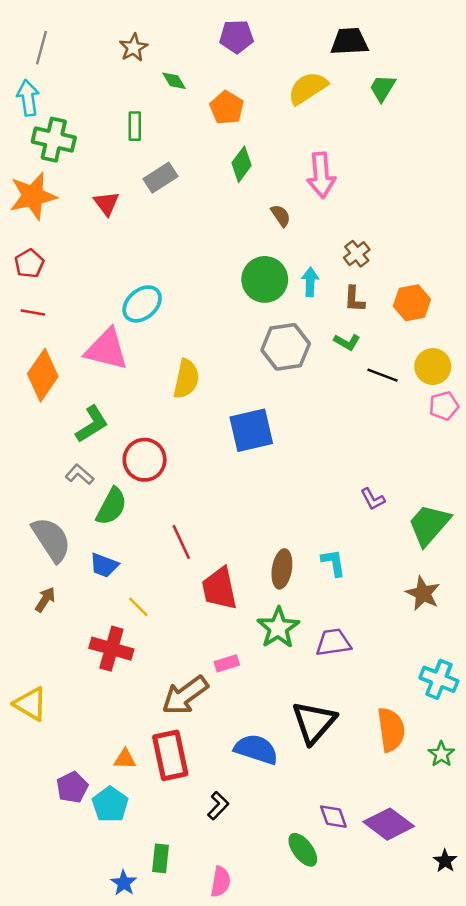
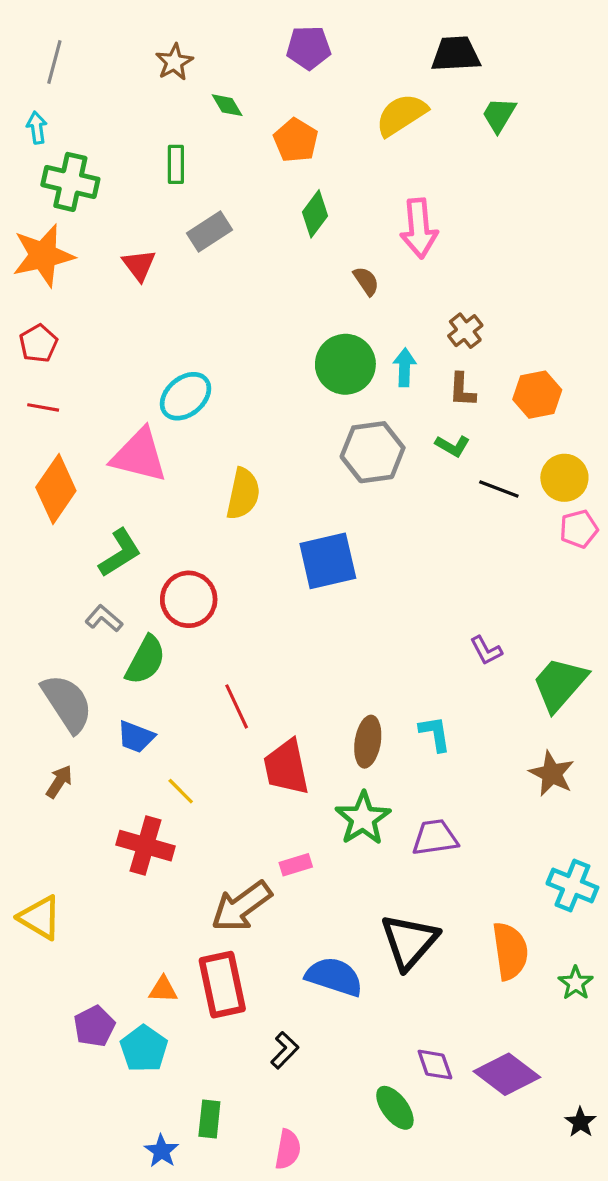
cyan arrow: (28, 98) -> (37, 128), size x0.7

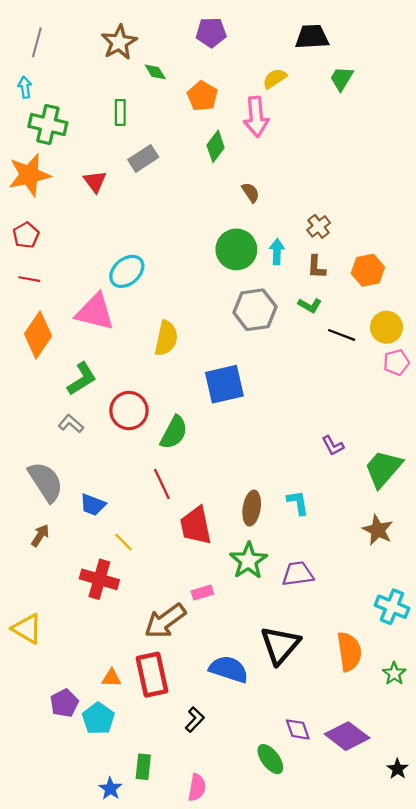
brown star: (174, 62) -> (119, 42), size x1.4
yellow semicircle: (401, 115) -> (275, 78), size x0.7
pink arrow: (419, 228) -> (256, 117), moved
green semicircle: (146, 660) -> (174, 432), moved

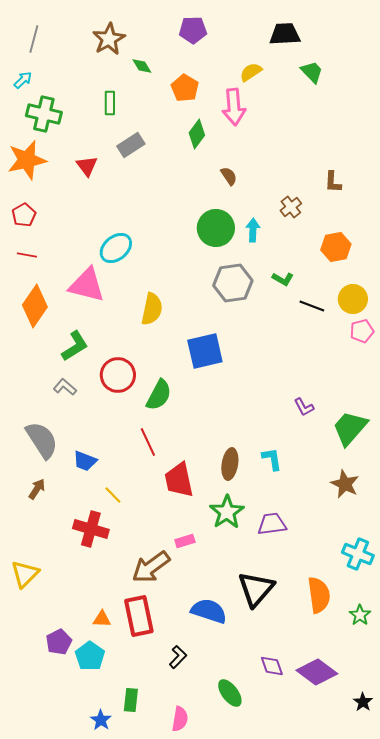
green trapezoid: (342, 78) -> (312, 72), turned 105
cyan arrow: (25, 87) -> (23, 80), turned 54
brown L-shape: (316, 267) -> (333, 182), moved
yellow triangle: (27, 629) -> (25, 574), turned 44
green ellipse: (270, 759) -> (230, 693), moved

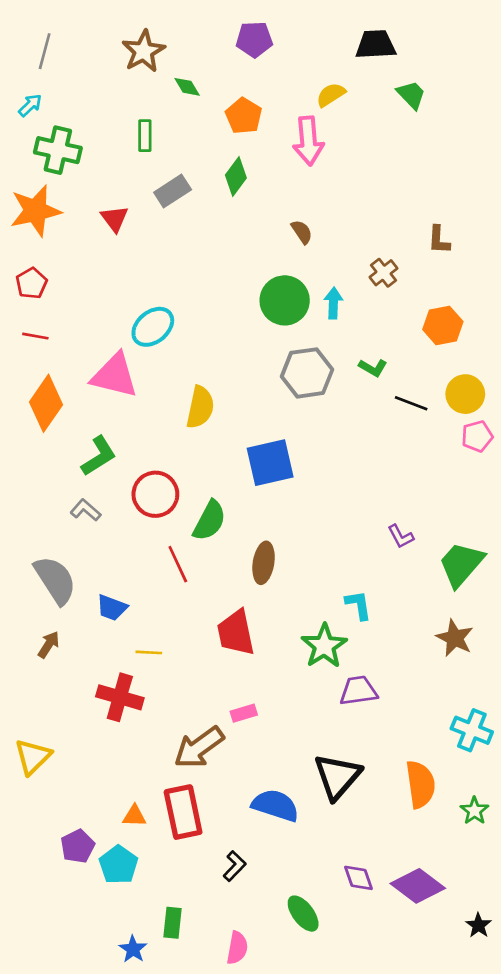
green diamond: (197, 134) -> (236, 176), moved
red line: (148, 442) -> (178, 564), moved
brown ellipse: (230, 464) -> (264, 563), moved
yellow line: (113, 495) -> (149, 652), turned -42
green star: (227, 512) -> (324, 646), moved

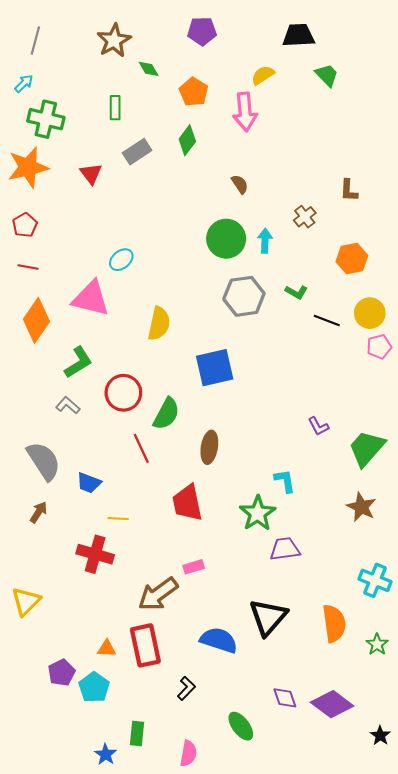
cyan ellipse: (153, 327) -> (121, 260), size x0.7

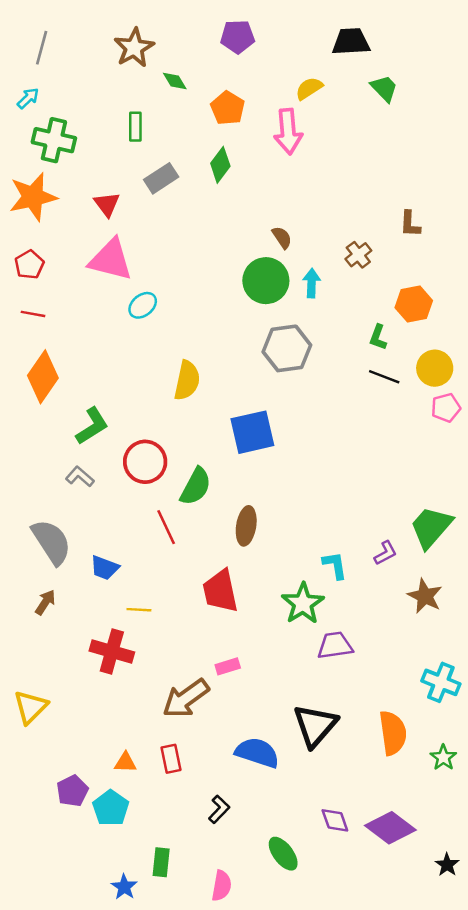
brown semicircle: (240, 184) -> (282, 237), moved
green L-shape: (296, 292) -> (378, 337), moved, turned 80
pink triangle: (91, 298) -> (111, 260), moved
purple L-shape: (318, 426) -> (385, 553), moved, turned -90
red rectangle: (145, 645) -> (171, 759), size x0.6

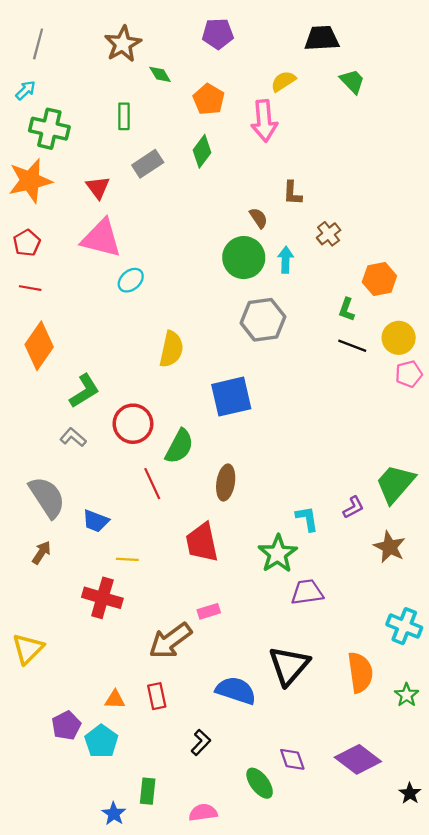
brown L-shape: (410, 224) -> (292, 193), moved
purple diamond: (335, 820) -> (292, 759), moved
pink semicircle: (222, 886) -> (203, 813), turned -108

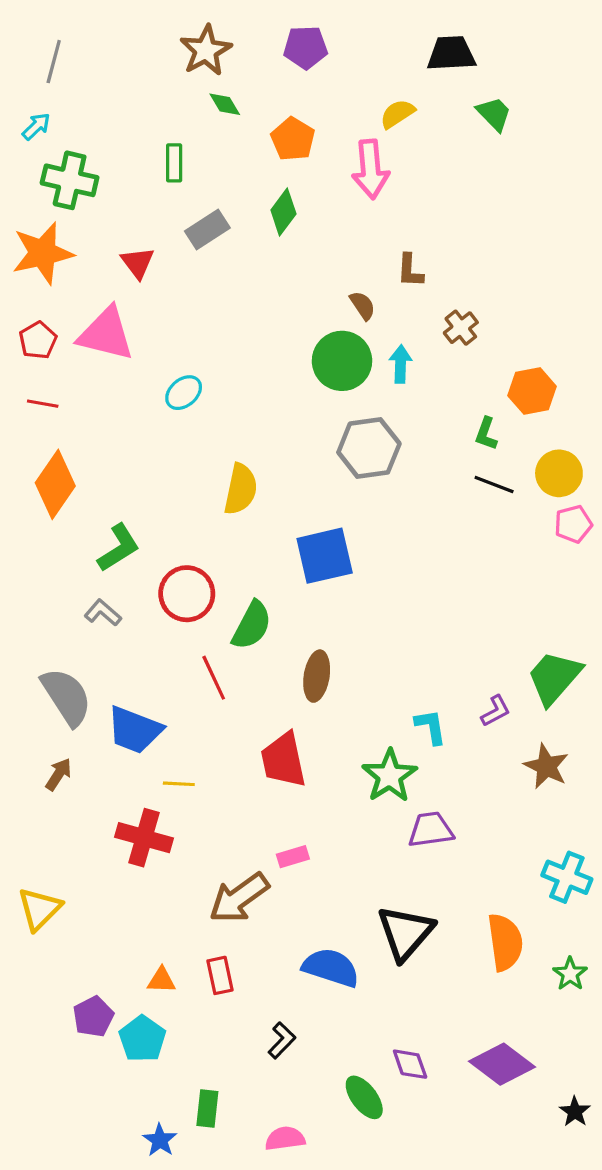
brown star: (123, 44) -> (206, 50), moved
pink triangle: (101, 238) -> (106, 334), moved
blue trapezoid: (96, 521) -> (135, 730), size x1.5

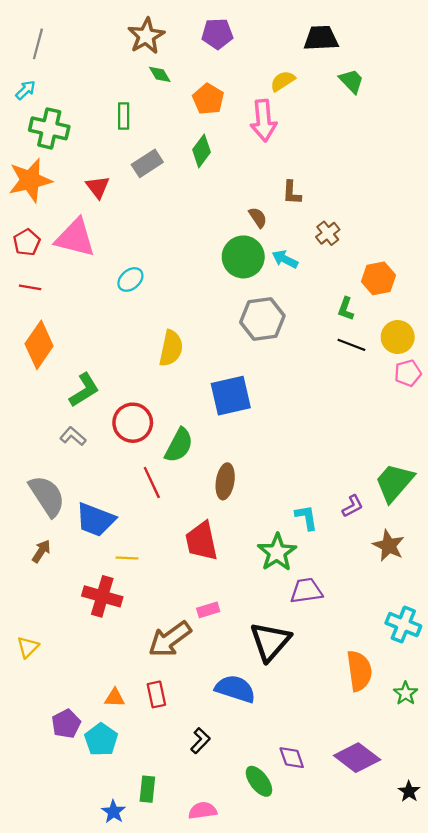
cyan arrow: (401, 364) -> (285, 259), turned -65
yellow triangle: (39, 909) -> (28, 647), size x0.7
black triangle: (405, 933) -> (270, 641), moved

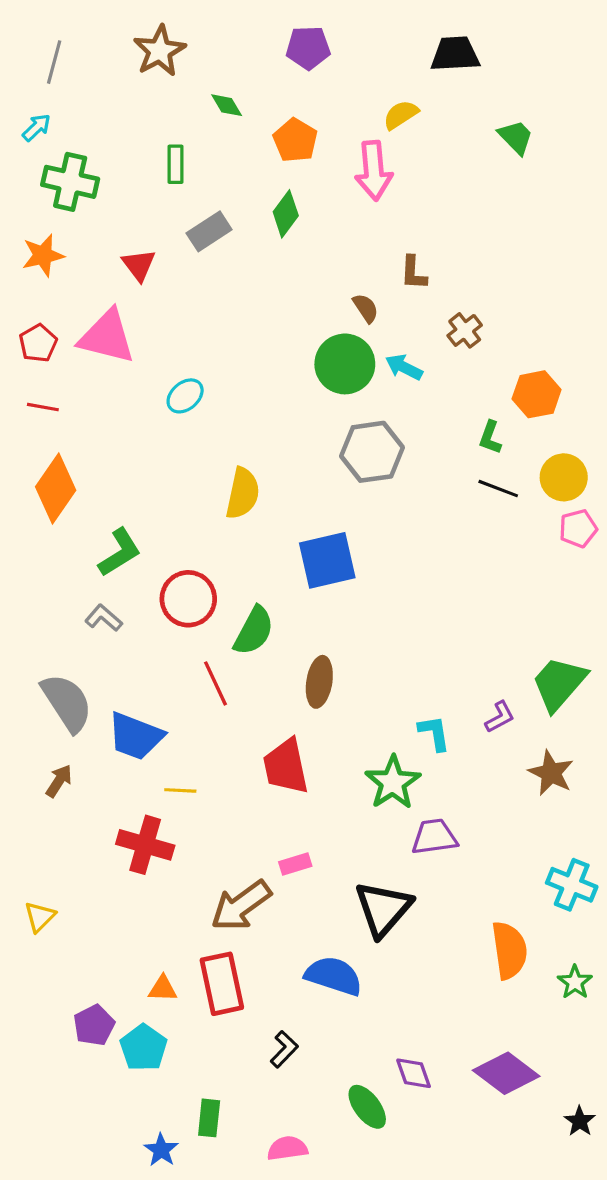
brown star: (146, 36) -> (160, 51), moved
green trapezoid: (351, 81) -> (516, 137), moved
orange star: (30, 180) -> (43, 255), size x0.7
red rectangle: (156, 694) -> (222, 984), size x1.6

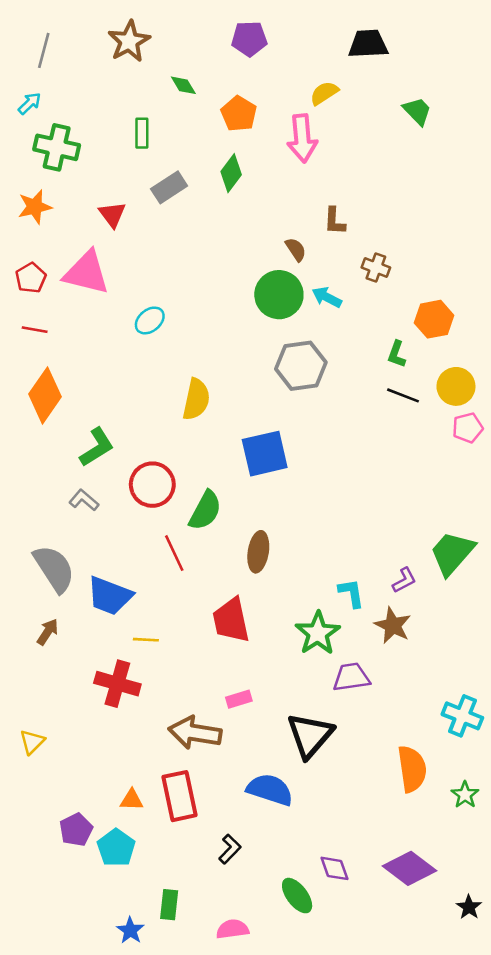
brown cross: (465, 330) -> (376, 268), turned -32
brown star: (551, 773) -> (393, 625), moved
brown arrow: (241, 906) -> (195, 733), turned 45

